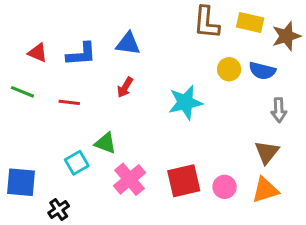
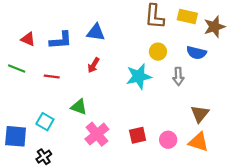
yellow circle: (229, 69) -> (158, 52), moved
gray arrow: (279, 110) -> (178, 76), moved
cyan square: (77, 163) -> (45, 122), moved, turned -30
red square: (184, 181) -> (138, 135), size x0.7
orange triangle: (265, 190) -> (199, 142), turned 35

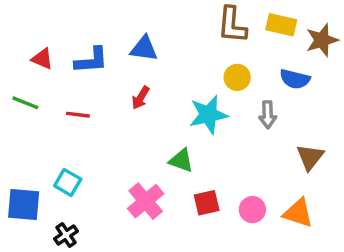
green triangle: (79, 107) -> (181, 160), moved
brown triangle: (200, 114) -> (310, 157), moved

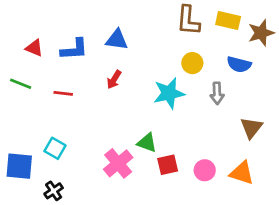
green triangle: (181, 160) -> (147, 143), moved

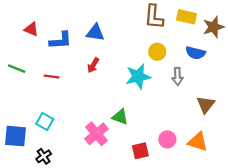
red triangle: (34, 48) -> (31, 29), moved
red square: (168, 165) -> (140, 151), moved

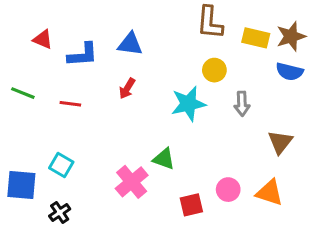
yellow rectangle: (186, 17) -> (256, 38), moved
blue semicircle: (195, 53) -> (289, 72), moved

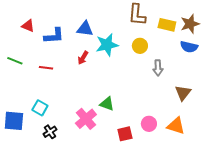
cyan star: (188, 104) -> (107, 45), moved
black cross: (60, 213) -> (50, 132), moved

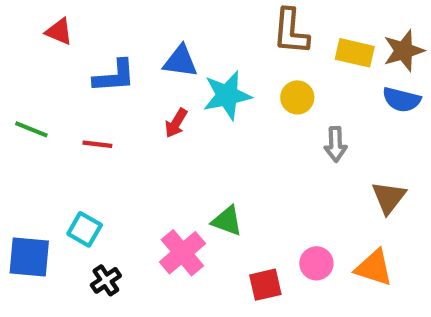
red triangle: (28, 26) -> (59, 32), moved

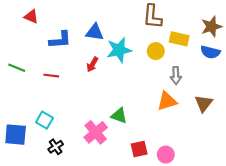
yellow rectangle: (355, 53) -> (179, 39), moved
pink circle: (316, 263) -> (166, 155), moved
orange triangle: (374, 268) -> (167, 101), moved, turned -35

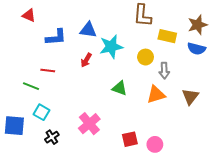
yellow circle: (156, 51) -> (146, 57), moved
green line: (17, 68) -> (31, 86), moved
green triangle: (119, 116) -> (119, 88), moved

